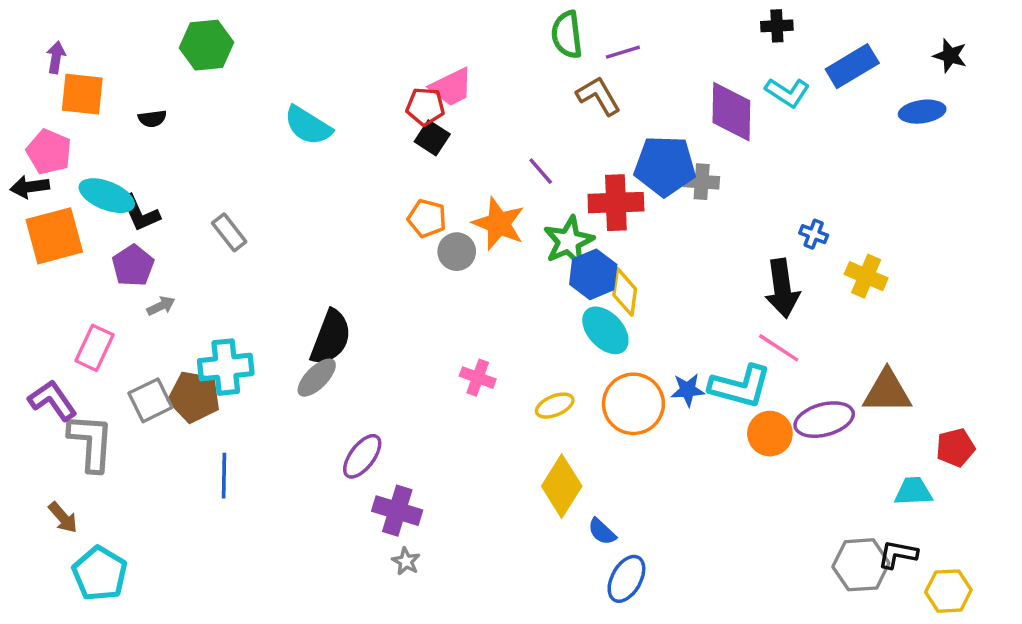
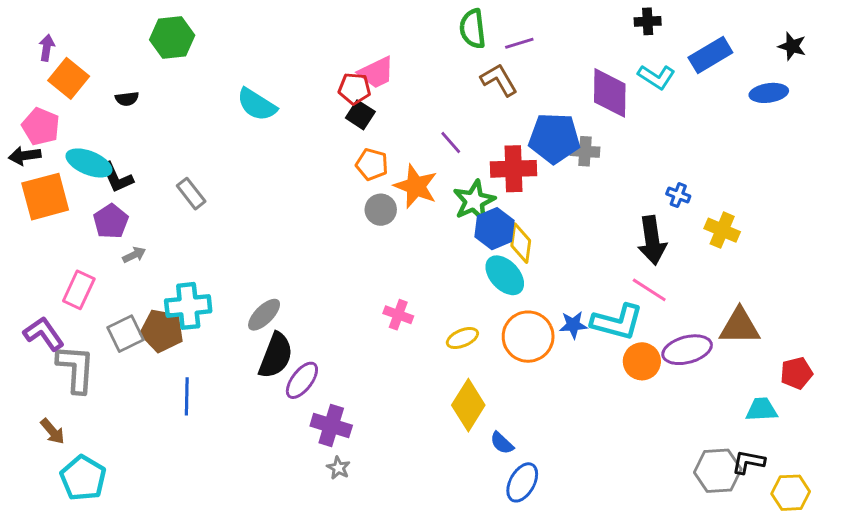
orange square: (82, 94) -> (69, 78), turned 33
orange pentagon: (427, 218) -> (372, 164), moved
black semicircle: (331, 337) -> (276, 356), moved

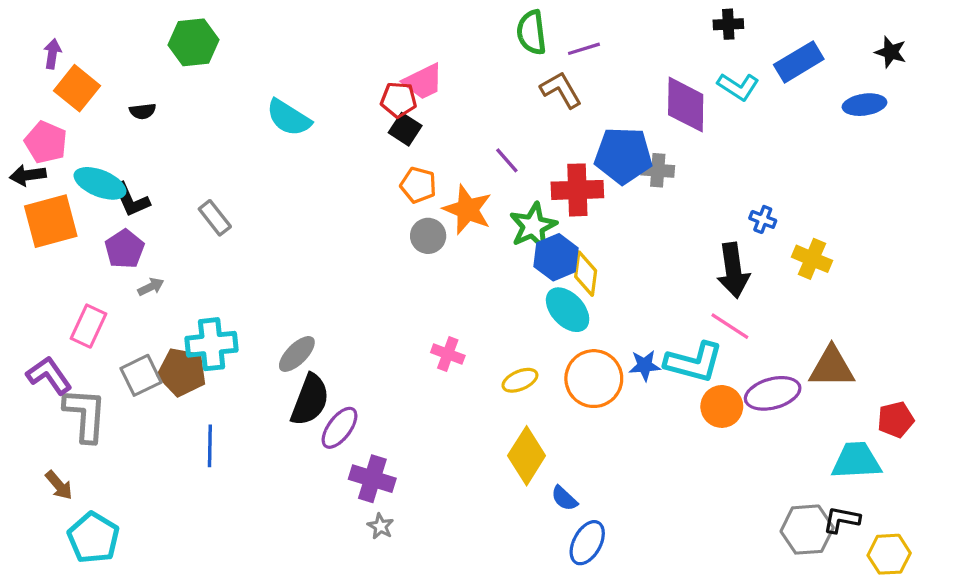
cyan trapezoid: (761, 409) -> (856, 461), size x1.4

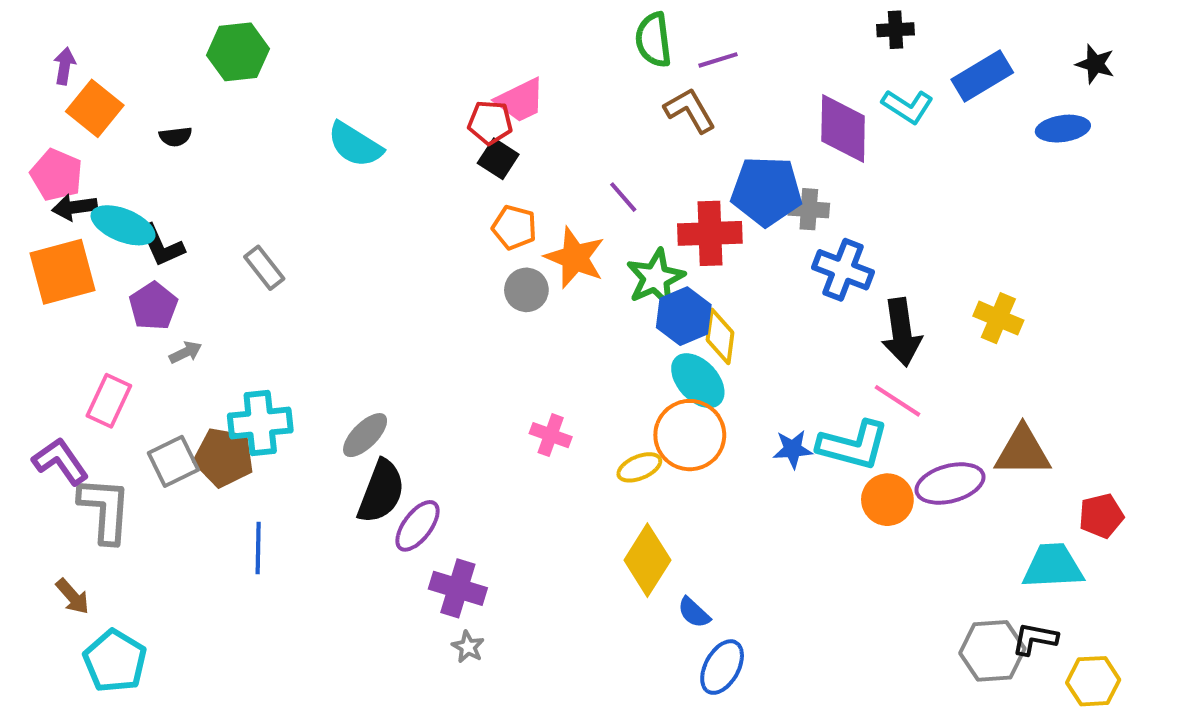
black arrow: (28, 175) -> (75, 207), moved
blue cross: (763, 219) -> (843, 270), moved, size x1.8
orange circle: (594, 379) -> (690, 435), moved

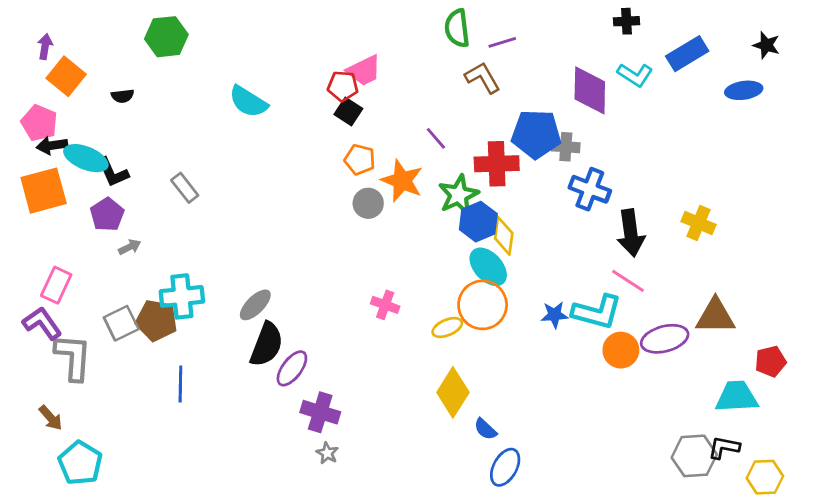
pink rectangle: (109, 401) -> (56, 285), moved

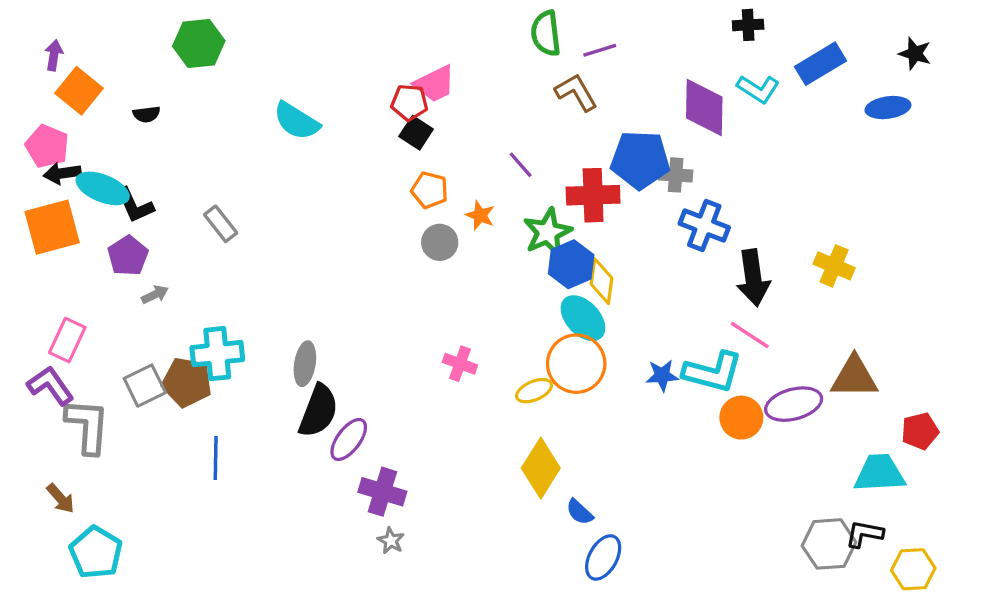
orange star: (402, 181) -> (480, 215), size x0.6
gray ellipse: (255, 305) -> (305, 364), turned -36

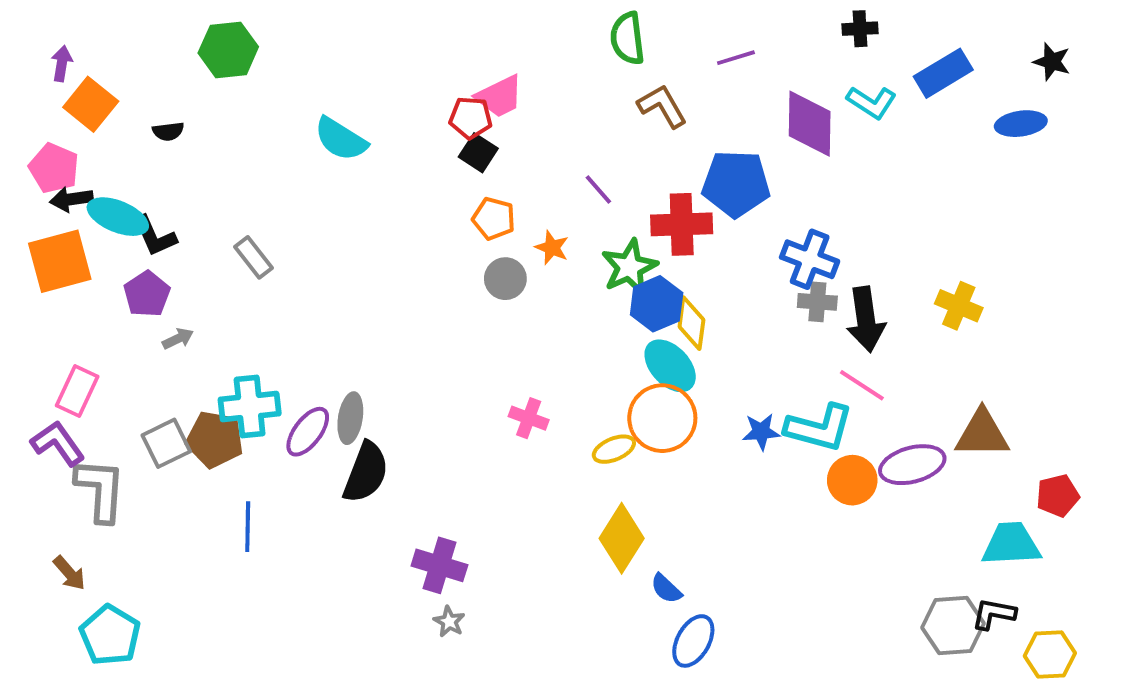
purple line: (600, 50) -> (736, 58), moved
gray cross: (676, 175) -> (817, 302), moved
purple ellipse: (349, 439) -> (308, 432), moved

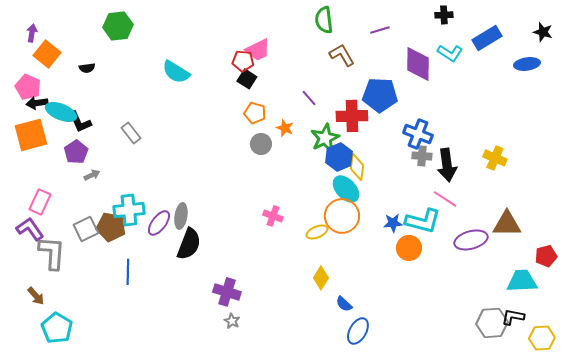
orange circle: (852, 480) -> (409, 248), moved
yellow diamond: (622, 538) -> (321, 278), size x0.7

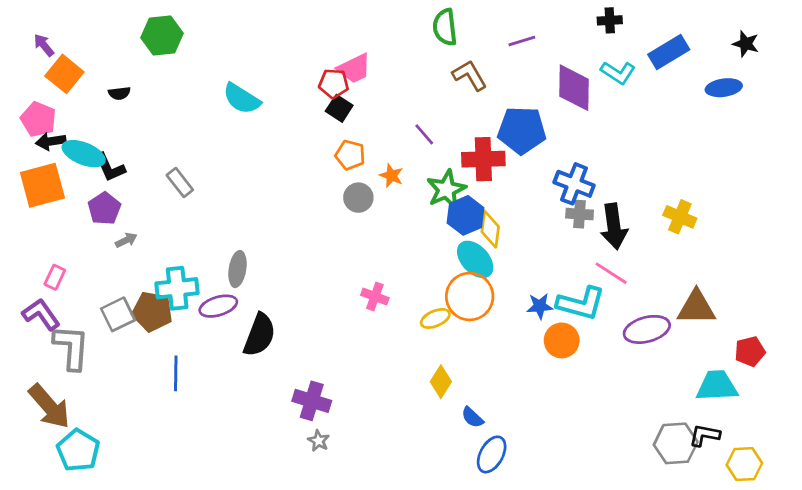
purple arrow: (32, 33) -> (44, 45), turned -48
pink rectangle: (40, 202) -> (55, 277), size x0.7
gray ellipse: (181, 216) -> (238, 269), moved
purple ellipse: (159, 223) -> (218, 306), turned 36
brown arrow: (36, 296) -> (49, 406), size x1.8

